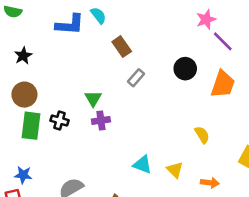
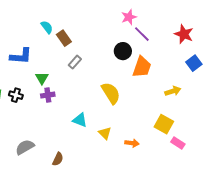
cyan semicircle: (98, 15) -> (47, 27), moved
blue L-shape: (70, 25) -> (21, 56), moved
black circle: (185, 69) -> (123, 51), moved
yellow semicircle: (202, 135) -> (111, 93), moved, size x1.6
cyan triangle: (142, 165) -> (80, 120), moved

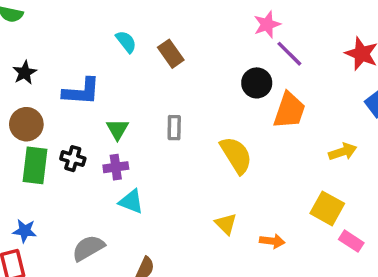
brown rectangle: (64, 38) -> (171, 54), moved
gray rectangle: (75, 62) -> (174, 128), moved, turned -40
purple cross: (48, 95) -> (116, 167), moved
cyan triangle: (80, 120) -> (131, 202), moved

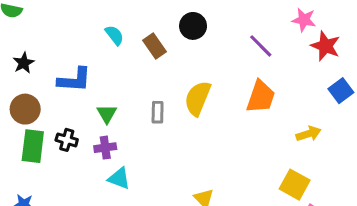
pink star: (267, 24) -> (304, 20), moved, turned 30
black circle: (257, 83) -> (193, 26), moved
yellow semicircle: (236, 155) -> (198, 98), moved, turned -126

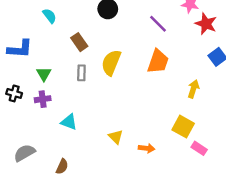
brown rectangle: (155, 46) -> (79, 42), moved
yellow arrow: (309, 134) -> (193, 89), turned -54
cyan triangle: (119, 178) -> (69, 122), moved

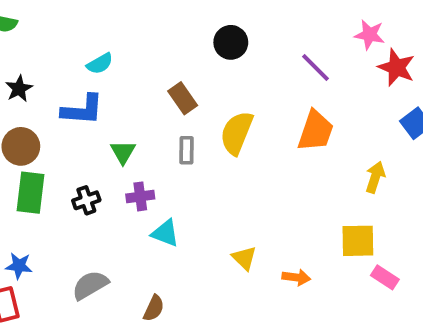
cyan semicircle: (49, 16) -> (100, 64), moved, turned 98
black cross: (14, 93) -> (86, 200), moved, turned -35
purple cross: (43, 99) -> (140, 196), moved
yellow square: (183, 127) -> (358, 241), turned -30

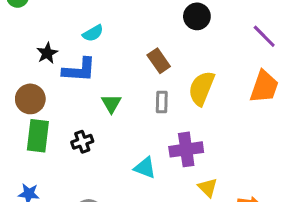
black star: (19, 89) -> (47, 53), moved
purple cross: (140, 196) -> (186, 149), moved, size x1.5

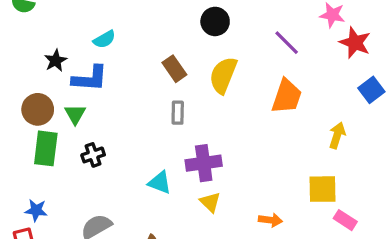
yellow semicircle: (202, 88) -> (223, 75), moved
green triangle: (111, 104) -> (75, 114), moved
yellow triangle: (208, 188) -> (210, 202), moved

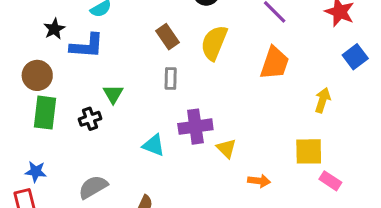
green triangle: (75, 114) -> (113, 94), moved
yellow triangle: (210, 202) -> (226, 148), moved

